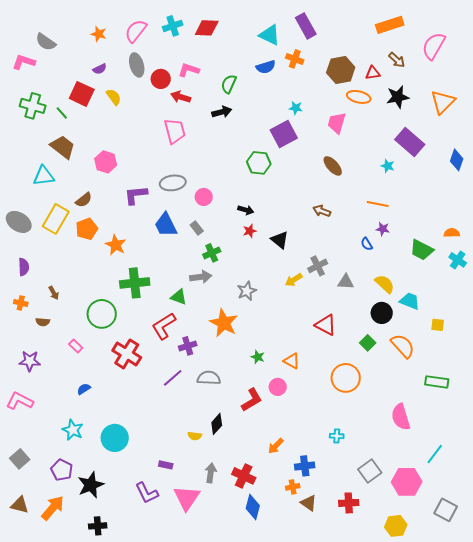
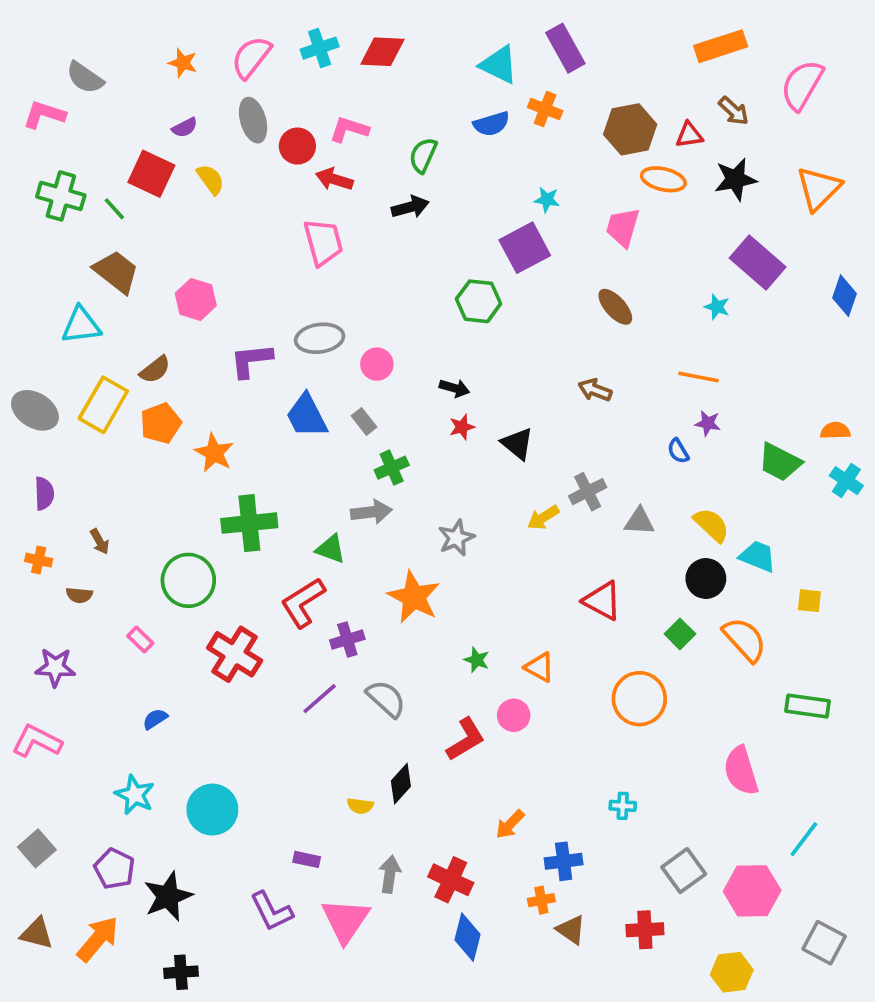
gray semicircle: (209, 378) -> (386, 699), turned 40

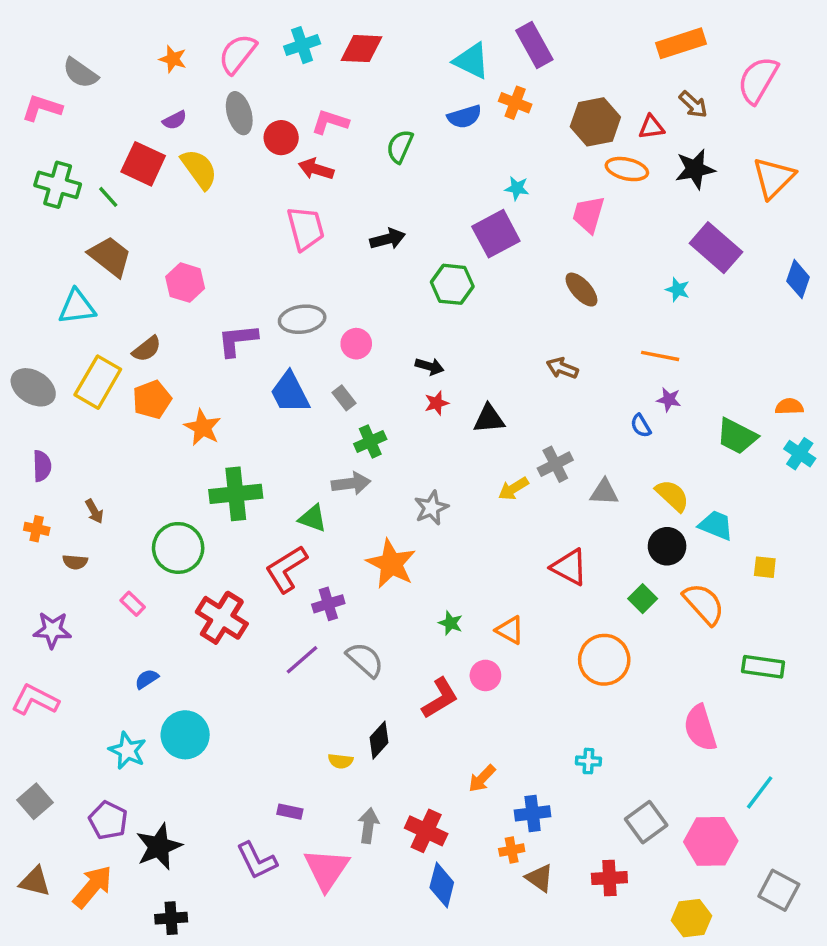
yellow semicircle: (211, 179) -> (199, 169), size x1.4
black arrow: (410, 207) -> (388, 239), moved
black triangle: (517, 444) -> (489, 419), turned -44
cyan circle: (212, 810) -> (185, 735), moved

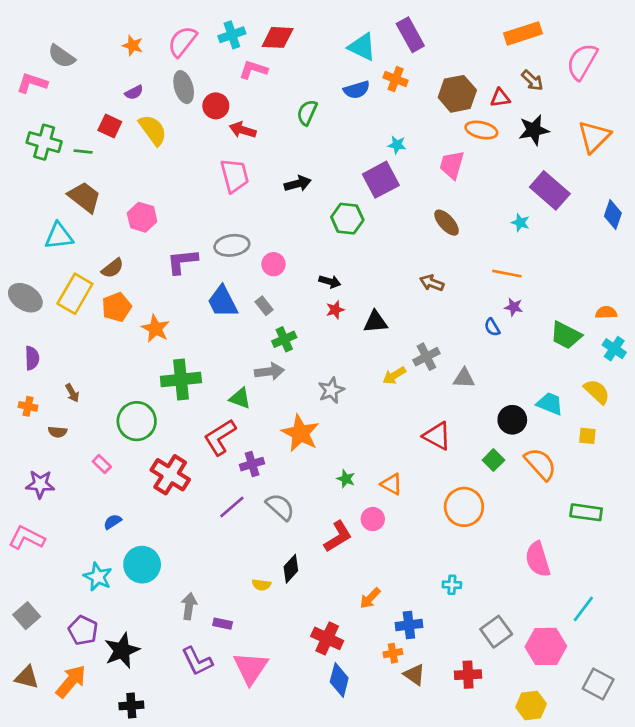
pink L-shape: (330, 122) -> (253, 70), moved
red square: (143, 164) -> (110, 126), size x0.7
green line: (108, 197) -> (83, 151), turned -42
yellow semicircle: (672, 496) -> (597, 392), moved
gray arrow: (368, 826) -> (189, 606), moved

